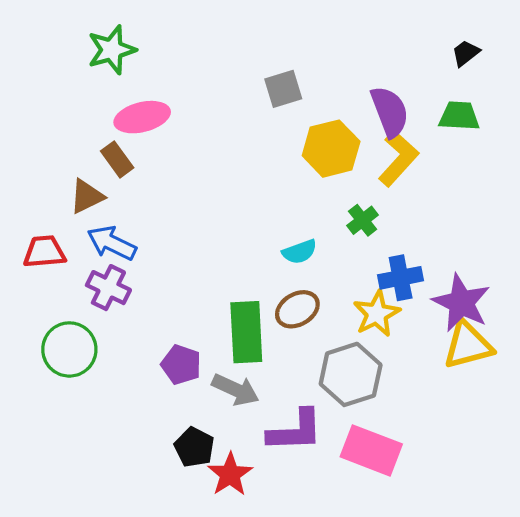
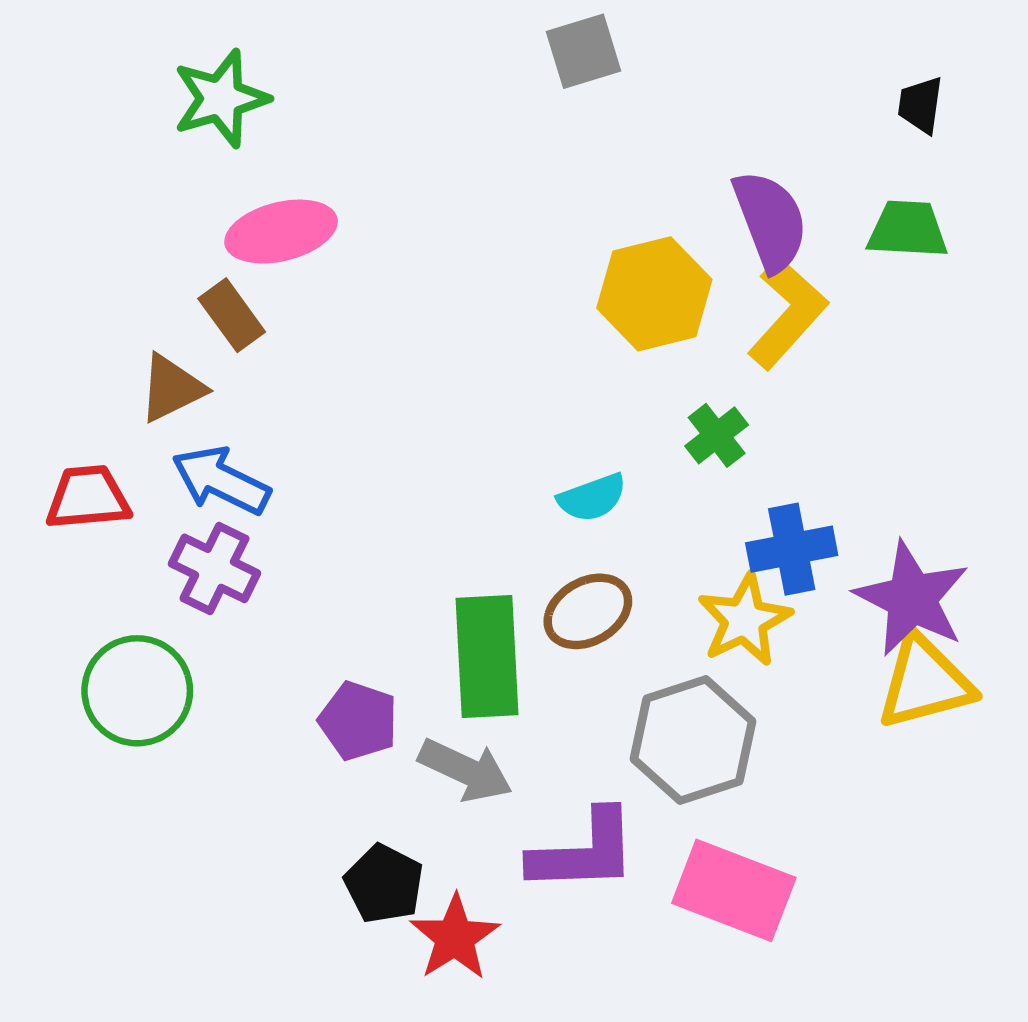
black trapezoid: (466, 53) -> (920, 105), turned -44
gray square: (283, 89) -> (584, 51), moved

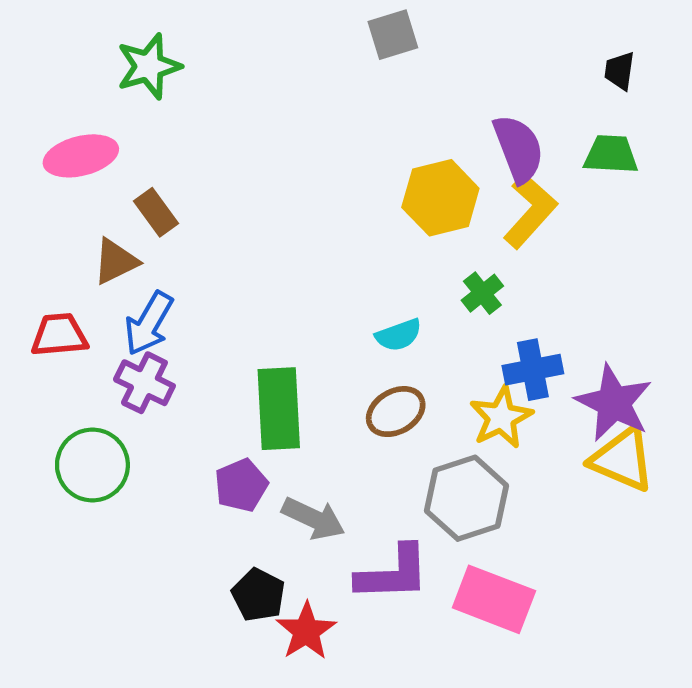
pink ellipse: (281, 232) -> (81, 156), moved
blue arrow: (221, 480) -> (149, 323), turned -86
green rectangle: (487, 656) -> (279, 409), moved
yellow triangle: (925, 682) -> (622, 459), turned 38
purple pentagon: (358, 721) -> (241, 485), turned 30

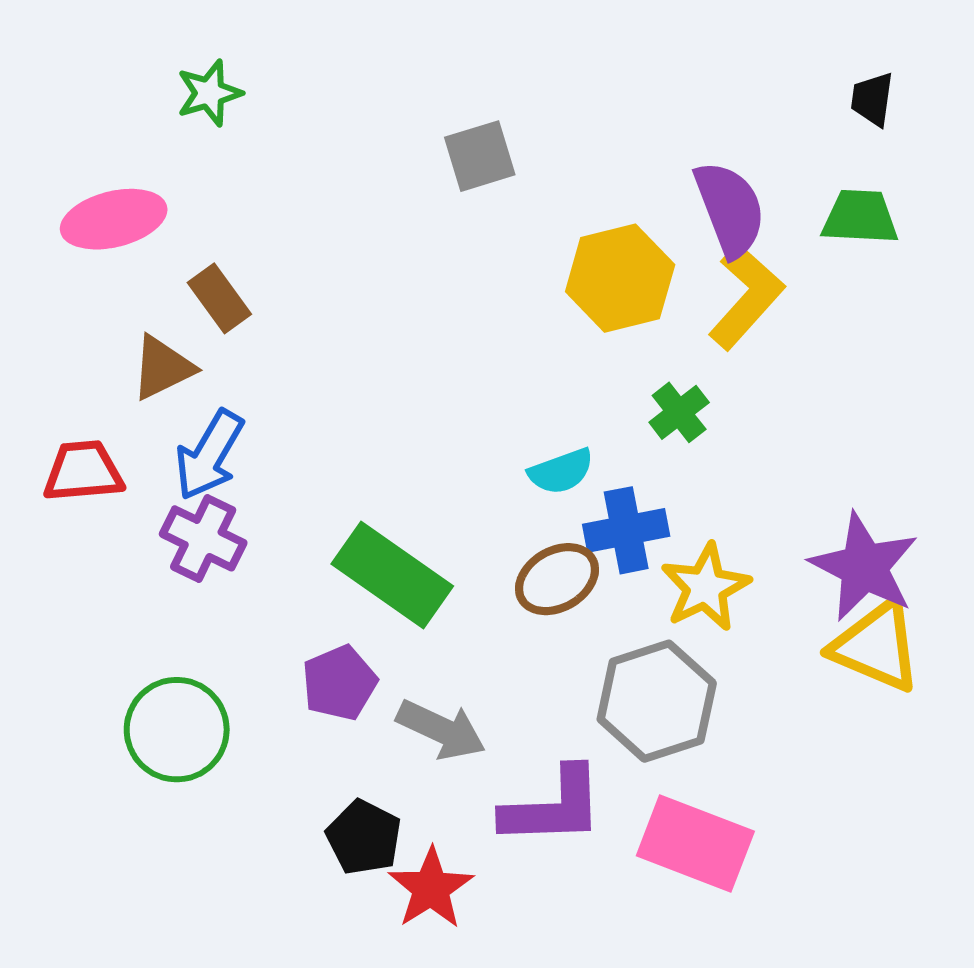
gray square: (393, 35) -> (480, 156), moved
green star: (149, 66) -> (209, 93), size x0.7
blue cross: (533, 370) -> (626, 530), moved
green rectangle: (279, 409) -> (392, 575), turned -52
green circle: (92, 465) -> (177, 730), moved

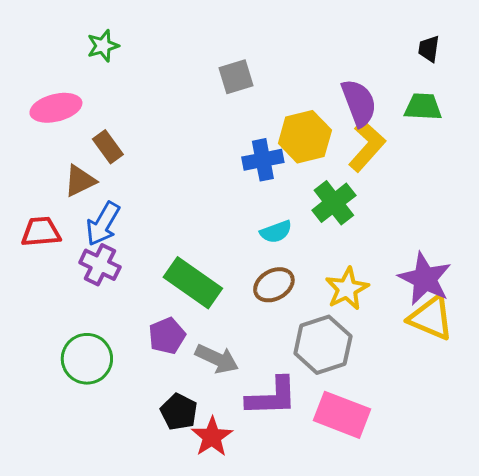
green cross: (679, 412) -> (334, 203), size x1.5
blue cross: (626, 530) -> (263, 160), moved

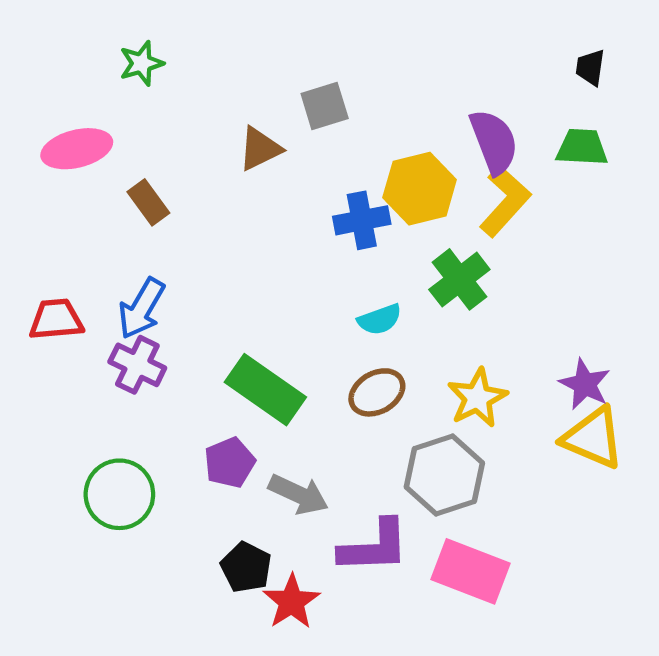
brown triangle: (80, 181) -> (260, 149), moved
purple star: (425, 279) -> (585, 384), size x0.7

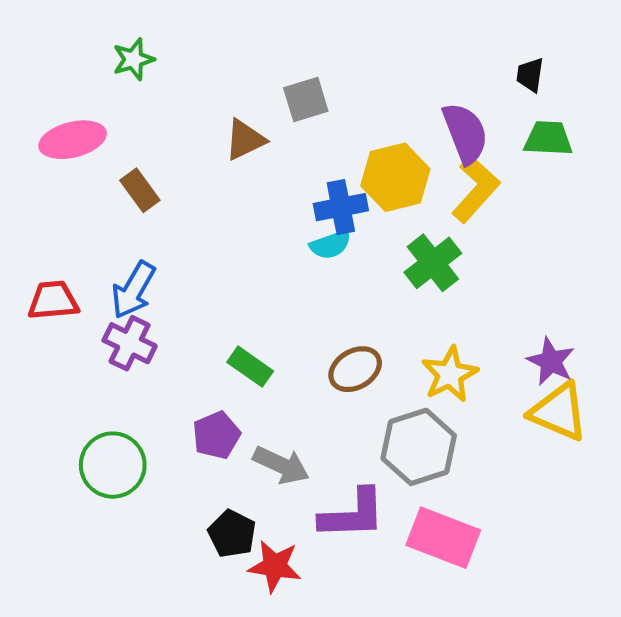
black trapezoid: (590, 67) -> (530, 75), moved
cyan semicircle: (380, 319) -> (330, 245), moved
green rectangle: (265, 390) -> (250, 367), size x0.6
red star: (292, 602) -> (275, 566), turned -30

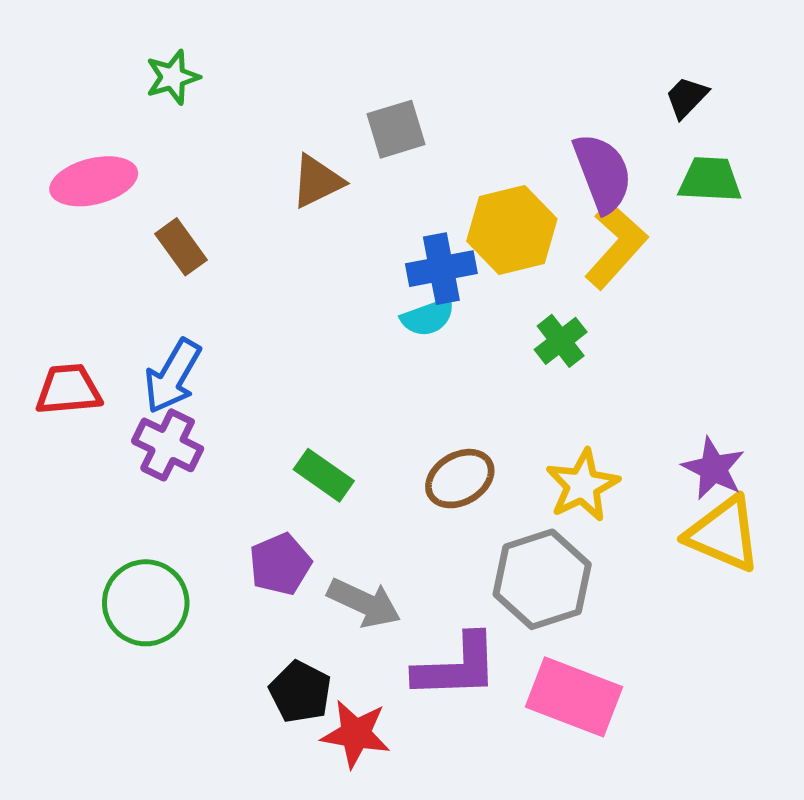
black trapezoid: (530, 75) -> (687, 97), turned 36
green cross: (433, 263) -> (561, 341), size x0.7

